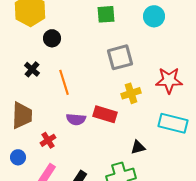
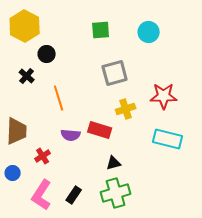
black cross: (32, 69) -> (27, 76), moved
black triangle: (138, 147) -> (114, 163), moved

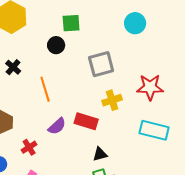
green square: (101, 30) -> (71, 23), moved
black circle: (47, 54) -> (56, 45), moved
purple semicircle: (71, 135) -> (57, 126), turned -48

